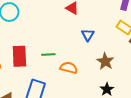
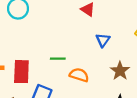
red rectangle: (19, 56) -> (21, 72), moved

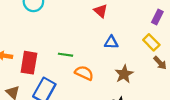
blue triangle: (103, 40) -> (111, 42), turned 48

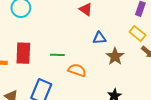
red rectangle: (29, 63) -> (23, 53), moved
brown star: (124, 74) -> (115, 56), moved

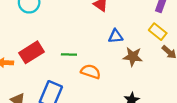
red rectangle: (23, 53) -> (31, 52), turned 55
brown star: (115, 56) -> (133, 57), turned -30

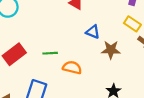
blue triangle: (116, 36) -> (93, 32), turned 32

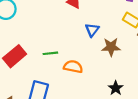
blue triangle: (93, 32) -> (92, 30), turned 48

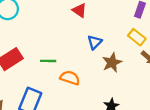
brown star: (111, 47) -> (112, 63), turned -30

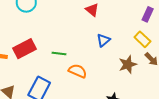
brown star: (112, 63) -> (128, 64), moved

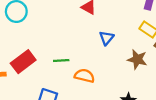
brown star: (128, 64) -> (137, 59), turned -30

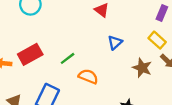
green line: (61, 61) -> (68, 58), turned -42

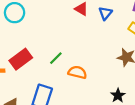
blue triangle: (115, 43) -> (105, 13), moved

